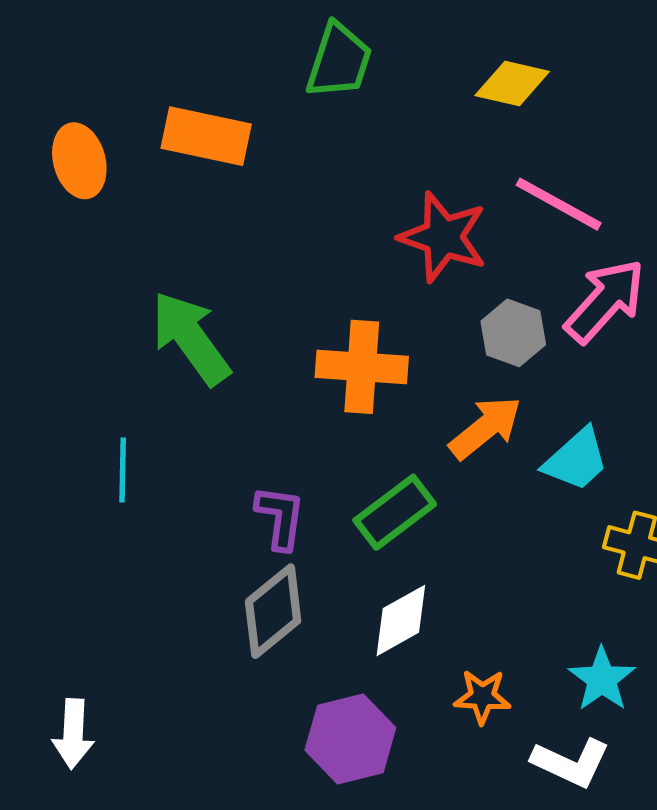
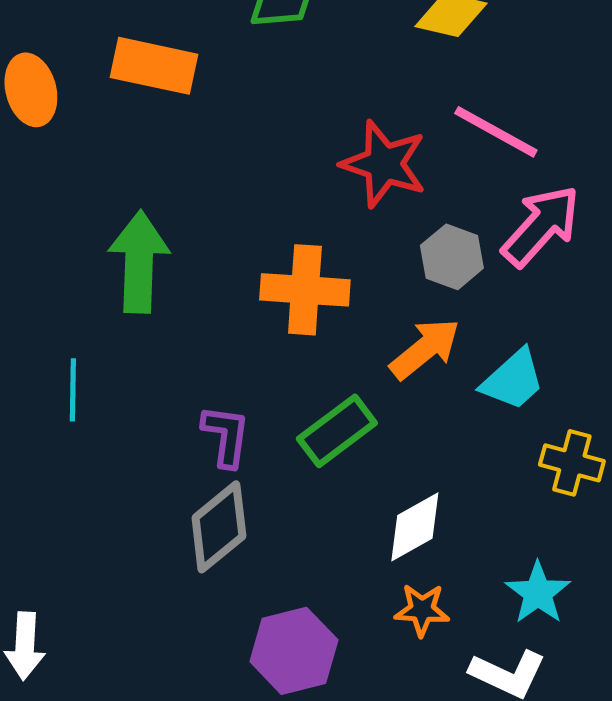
green arrow: (191, 338) -> (139, 262), turned 38
white diamond: (401, 620) -> (415, 527), moved

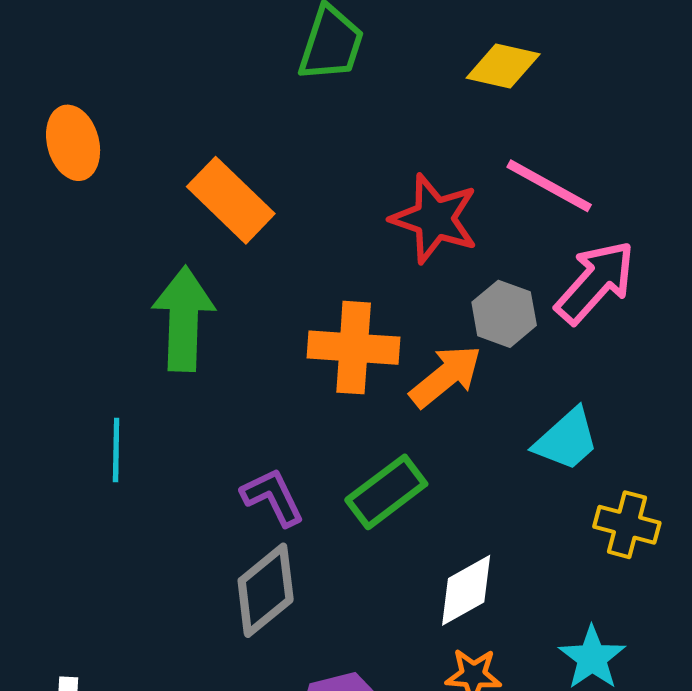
orange rectangle: (154, 66) -> (231, 200), moved, turned 32
orange arrow: (425, 349) -> (446, 376), moved
purple L-shape: (226, 436) -> (273, 497), turned -34

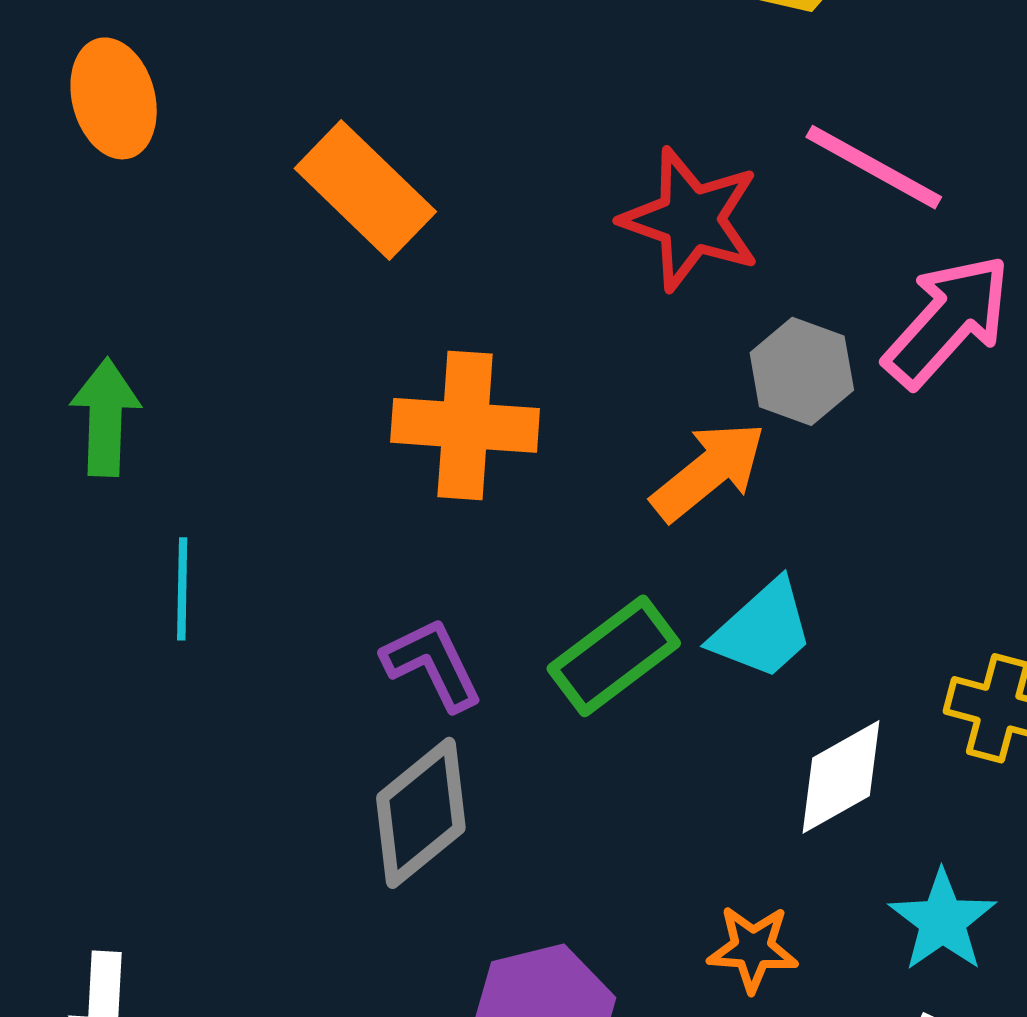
green arrow: (184, 319) -> (105, 417), moved, size x0.7
orange cross: (354, 348) -> (465, 425), moved
cyan trapezoid: (567, 440) -> (763, 630), moved
white diamond: (466, 590) -> (841, 777), moved

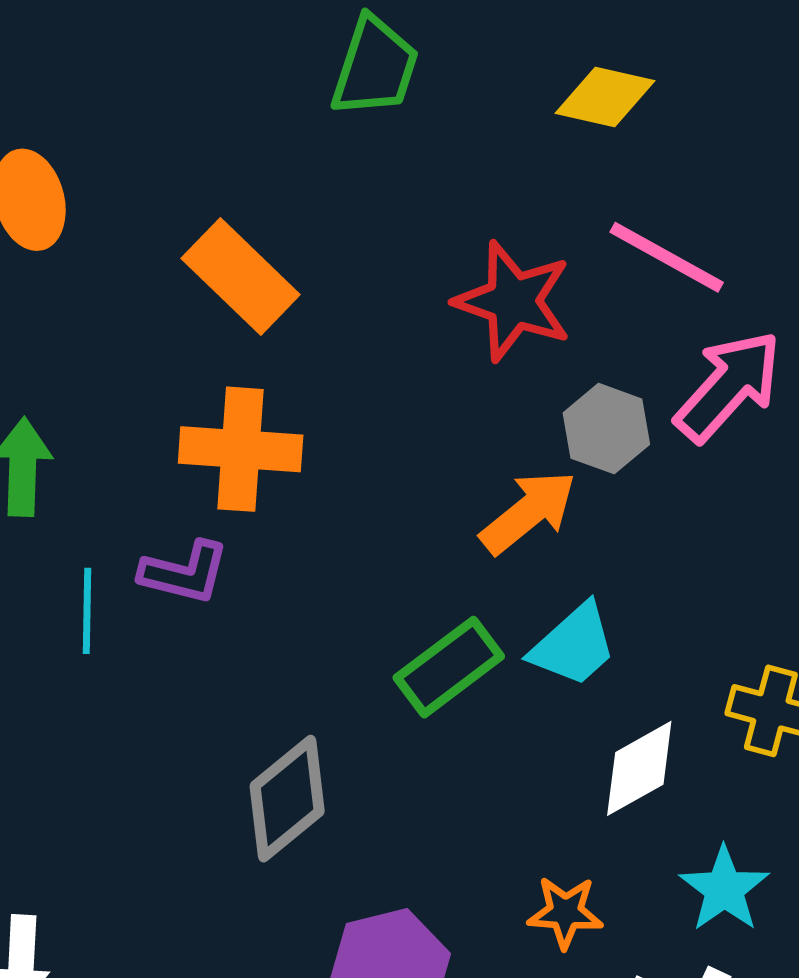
orange cross: (465, 425) -> (241, 449), moved
purple L-shape: (432, 664) -> (184, 572), moved, turned 130

